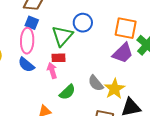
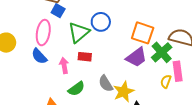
blue square: (32, 23) -> (58, 11), moved
red rectangle: (59, 58) -> (85, 57), moved

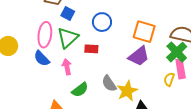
blue square: (58, 11) -> (68, 13), moved
green triangle: (79, 32) -> (68, 38), moved
green cross: (162, 52) -> (177, 52), moved
red rectangle: (85, 57) -> (91, 49), moved

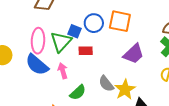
blue square: (68, 13) -> (74, 31), moved
orange square: (144, 32) -> (120, 21), moved
blue semicircle: (42, 58) -> (37, 65), size x1.4

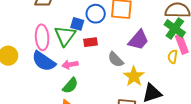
pink arrow: (63, 71) -> (70, 65), turned -77
gray semicircle: (106, 84) -> (116, 59), moved
green semicircle: (78, 92) -> (70, 86), moved

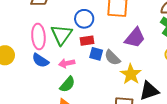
blue circle: (96, 14) -> (84, 19), moved
blue square: (77, 24) -> (96, 54), moved
blue semicircle: (44, 61) -> (40, 60), size x0.7

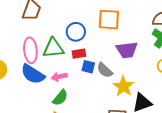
green triangle: (61, 35) -> (53, 48), turned 50
purple trapezoid: (135, 38) -> (127, 50), turned 45
blue semicircle: (40, 60) -> (33, 74), size x1.4

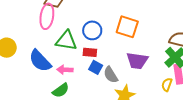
pink ellipse: (30, 50) -> (47, 16), moved

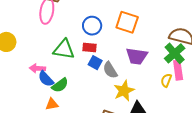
green triangle: (66, 41) -> (64, 49), moved
blue semicircle: (40, 61) -> (46, 79), moved, size x0.7
pink arrow: (65, 70) -> (37, 68), moved

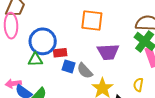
blue circle: (92, 26) -> (43, 41), moved, size x1.4
green triangle: (64, 49) -> (35, 60), size x0.7
yellow semicircle: (166, 80) -> (138, 85), moved

